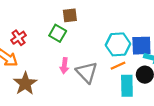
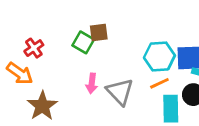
brown square: (70, 15) -> (99, 33), moved

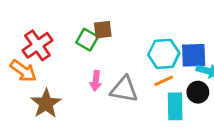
red cross: (34, 48) -> (37, 45), size x1.5
gray triangle: (120, 92) -> (124, 89), turned -36

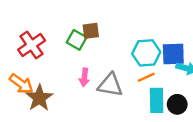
orange arrow: (23, 71) -> (21, 84), moved
black circle: (198, 92) -> (177, 104), moved

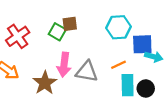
cyan hexagon: (146, 53) -> (119, 27), moved
pink arrow: (84, 77) -> (64, 65), size x1.5
brown star: (39, 98) -> (45, 83), moved

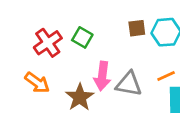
brown square: (70, 24) -> (137, 28), moved
green square: (57, 32) -> (82, 37), moved

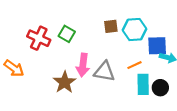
red cross: (48, 43) -> (39, 38), turned -30
orange arrow: (37, 83) -> (14, 68), moved

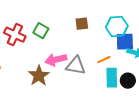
cyan hexagon: (135, 30) -> (117, 27), moved
pink arrow: (83, 65) -> (56, 60), turned 70

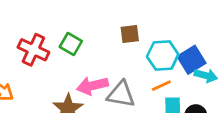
cyan hexagon: (117, 27) -> (163, 55), moved
blue square: (125, 42) -> (191, 60), turned -30

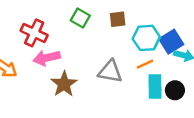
green square: (71, 44) -> (80, 18), moved
pink arrow: (92, 86) -> (47, 58), moved

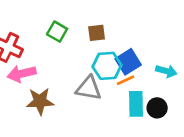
cyan hexagon: (146, 38) -> (107, 66), moved
blue square: (171, 42) -> (128, 62), moved
brown star: (64, 84) -> (40, 101), turned 30

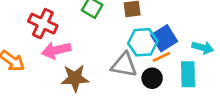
cyan rectangle: (136, 104) -> (188, 74), moved
black circle: (157, 108) -> (152, 78), moved

